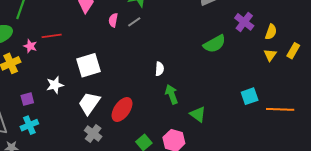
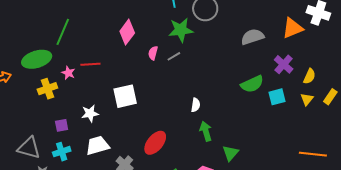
cyan square: (250, 96) -> (277, 97), moved
white trapezoid: (89, 103) -> (98, 145), moved, turned 35
green triangle: (198, 114) -> (231, 153), turned 30

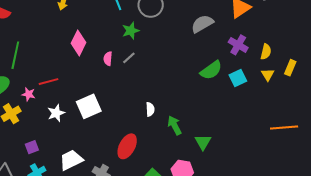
green star: (181, 30) -> (131, 31), size x0.7
white semicircle: (196, 105) -> (150, 109), moved
white star: (90, 113) -> (56, 113), moved

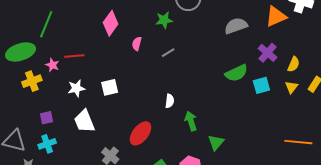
gray line: (129, 58) -> (168, 53), moved
white square: (89, 106) -> (110, 87), size x0.7
white trapezoid: (71, 160) -> (84, 121), moved, turned -95

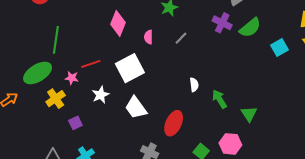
purple cross: (267, 53) -> (222, 23), moved
green semicircle: (236, 73) -> (250, 28), moved
white square: (110, 87) -> (130, 68), moved, size x1.6
purple square: (47, 118) -> (75, 123), moved
white trapezoid: (84, 121) -> (136, 108), moved

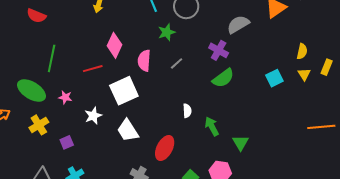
green semicircle: (250, 28) -> (223, 78), moved
pink semicircle: (148, 37) -> (144, 61), size x1.5
red line: (91, 64) -> (93, 69), moved
green ellipse: (38, 73) -> (32, 91), turned 60
yellow cross: (56, 99) -> (39, 125), moved

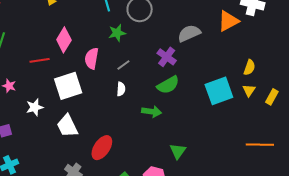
yellow rectangle: (327, 67) -> (272, 97), moved
cyan square: (274, 78) -> (219, 91), size x1.6
white semicircle: (187, 111) -> (121, 89), moved
green arrow: (212, 126) -> (152, 112), moved, turned 120

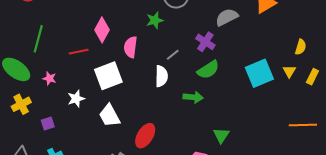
gray line: (123, 65) -> (173, 55), moved
yellow semicircle: (249, 67) -> (301, 47), moved
white semicircle: (121, 89) -> (161, 76), size x1.5

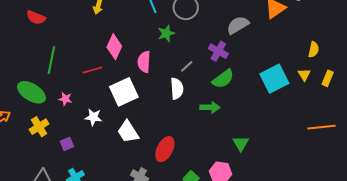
white star: (76, 99) -> (93, 117), turned 30

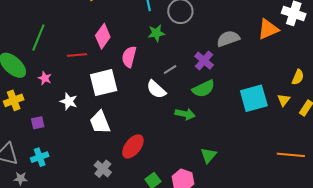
white semicircle: (177, 89) -> (156, 89), turned 125

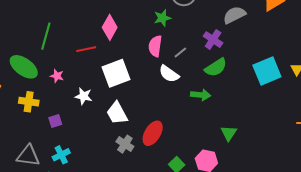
pink semicircle: (129, 57) -> (155, 46), moved
yellow cross: (14, 100) -> (29, 102), turned 36
gray cross: (103, 169) -> (125, 144), moved

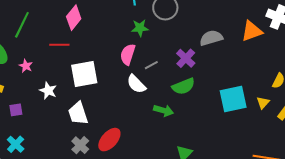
pink diamond: (110, 27) -> (74, 18), moved
cyan cross: (61, 155) -> (16, 144), turned -30

